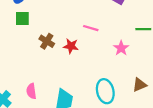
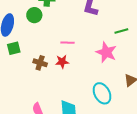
pink line: (91, 28) -> (68, 43), moved
pink star: (121, 48) -> (106, 52), size x1.5

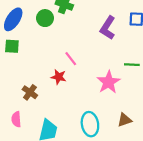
pink line: (68, 43) -> (71, 59), turned 32
brown cross: (40, 63) -> (30, 92), moved

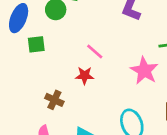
green square: (12, 46) -> (36, 44), moved

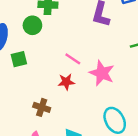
pink star: (144, 71) -> (102, 73), moved

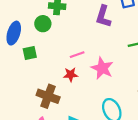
pink line: (73, 59) -> (77, 55), turned -56
brown cross: (42, 107) -> (48, 96), size x1.5

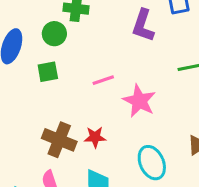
green square: (30, 53) -> (48, 72), moved
red star: (71, 75) -> (95, 137), moved

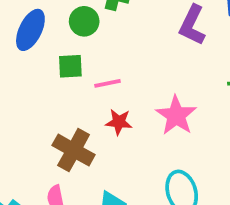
pink line: (103, 80) -> (108, 83), moved
red star: (95, 137) -> (119, 122), moved

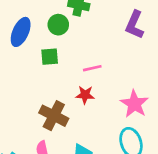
pink line: (108, 83) -> (92, 68), moved
pink star: (176, 115) -> (134, 104), moved

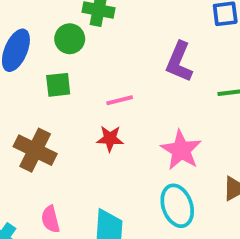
purple L-shape: (135, 25) -> (179, 62), moved
brown cross: (54, 116) -> (35, 150), moved

